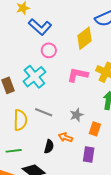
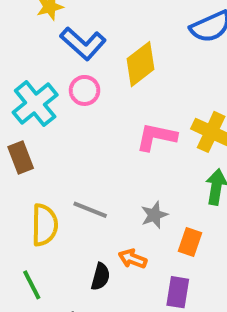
yellow diamond: (84, 38) -> (140, 64), moved
pink circle: (49, 50) -> (85, 90), moved
cyan cross: (34, 77) -> (35, 104), moved
green line: (14, 151) -> (32, 285), turned 70

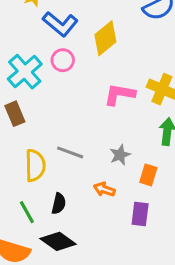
black semicircle: (100, 277) -> (59, 204), moved

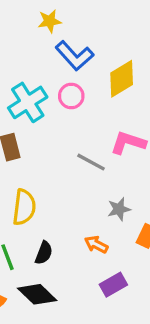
gray line: (70, 152) -> (91, 162), moved
purple rectangle: (140, 214) -> (113, 285), moved, turned 45

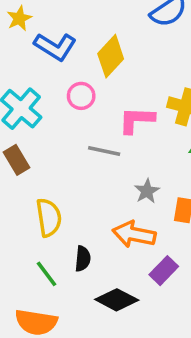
pink circle: (71, 96) -> (81, 96), moved
orange arrow: (96, 244) -> (134, 234), size x1.6
black diamond: (37, 294) -> (117, 300), moved

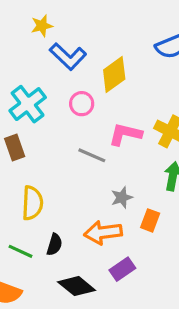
orange arrow: (134, 234) -> (103, 233), turned -30
green line: (47, 274) -> (20, 251), turned -40

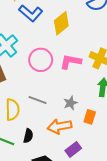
pink circle: (82, 104) -> (41, 60), moved, size x1.5
gray line: (92, 155) -> (38, 100), moved

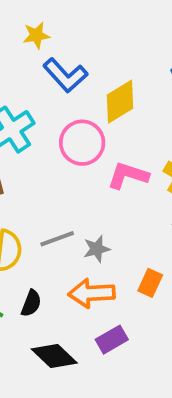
pink circle: (41, 60) -> (82, 143), moved
gray line: (38, 100) -> (57, 239), turned -48
gray star: (70, 103) -> (97, 249), moved

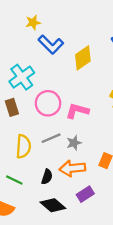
pink circle: (82, 143) -> (48, 103), moved
pink L-shape: (128, 175) -> (77, 111), moved
black semicircle: (31, 303) -> (47, 177), moved

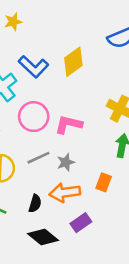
blue L-shape: (51, 44) -> (33, 67), moved

